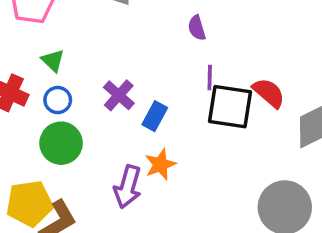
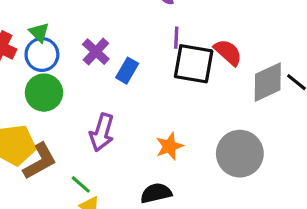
green triangle: (53, 61) -> (39, 32), moved
blue circle: (58, 100) -> (42, 55), size x1.4
orange star: (160, 164) -> (169, 146), moved

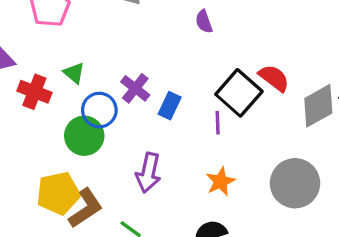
purple line: (176, 38) -> (218, 123), moved
blue circle: (42, 55) -> (99, 110), moved
black square: (194, 64) -> (239, 93), turned 36

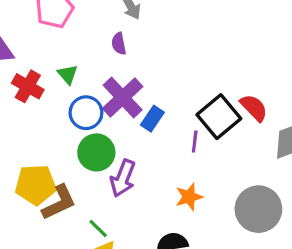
purple semicircle: (204, 22) -> (119, 44), moved
purple cross: (135, 88) -> (123, 97), size x1.5
green circle: (84, 136) -> (96, 152), moved

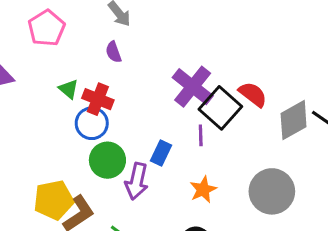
red cross: (28, 86) -> (98, 99), moved
purple cross: (123, 97) -> (193, 87), moved
blue rectangle: (152, 119) -> (161, 153), moved

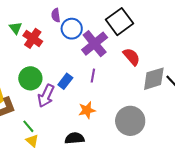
purple semicircle: (113, 52) -> (56, 15), moved
black square: (220, 108) -> (119, 22), moved
blue circle: (92, 123) -> (72, 29), moved

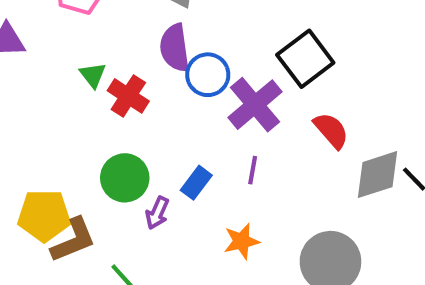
purple semicircle: (56, 15) -> (175, 48), size x1.6
purple arrow: (46, 96) -> (157, 213), size x0.7

